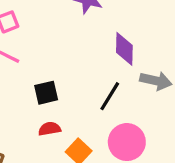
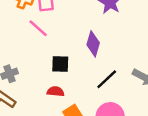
purple diamond: (124, 49) -> (93, 44), moved

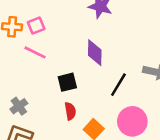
red semicircle: (56, 91) -> (70, 111), turned 91

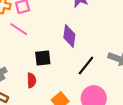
red semicircle: (70, 111) -> (31, 80), moved

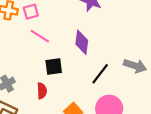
pink line: (19, 29) -> (40, 36), moved

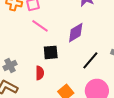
purple diamond: (82, 42) -> (76, 33), turned 50

